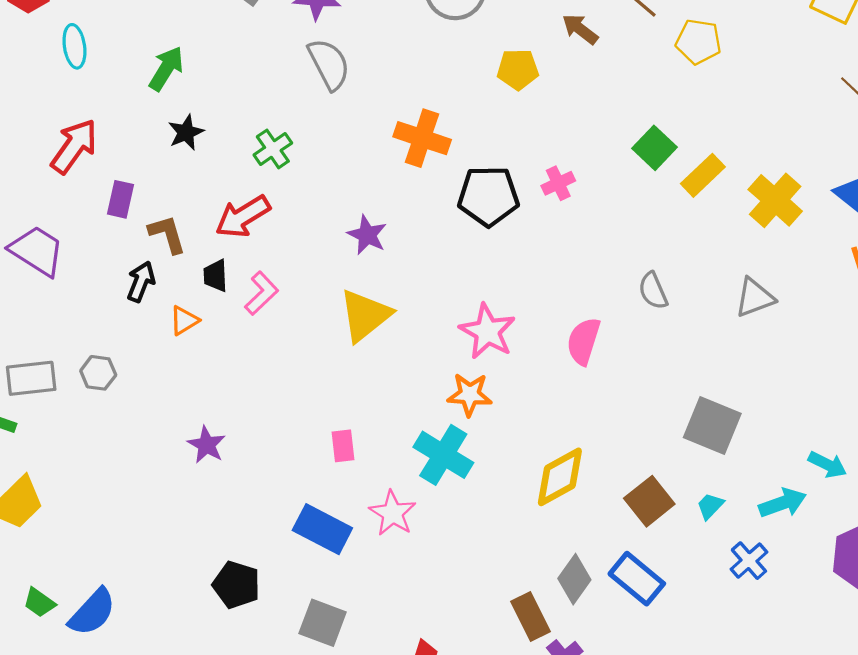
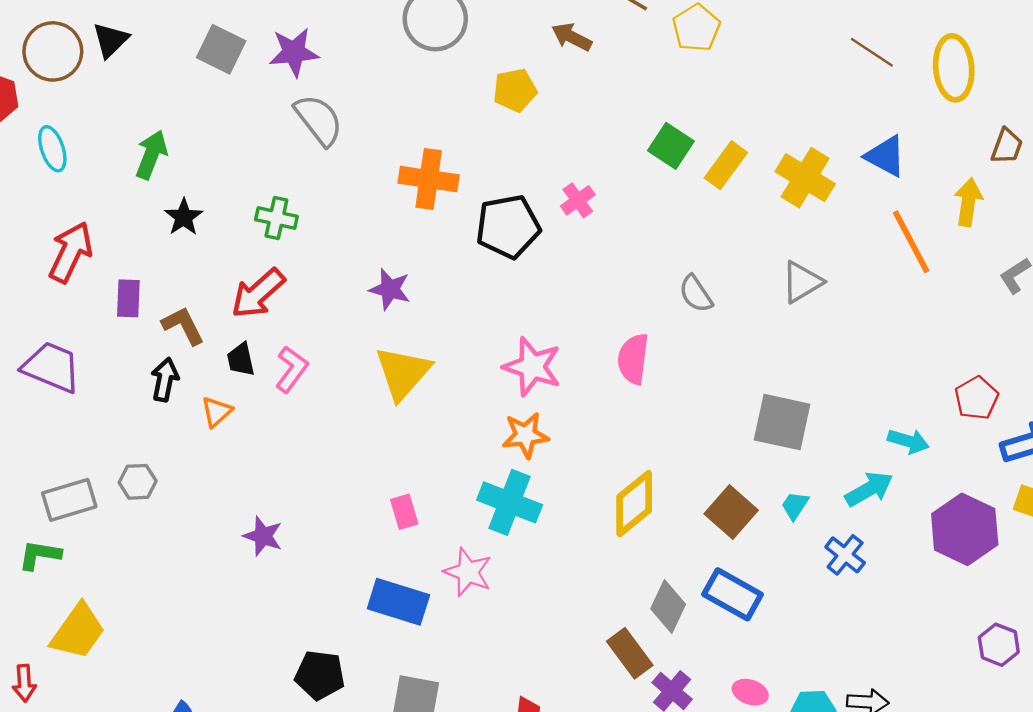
yellow pentagon: (698, 42) -> (696, 28), turned -30
green cross: (273, 149) -> (276, 218), turned -33

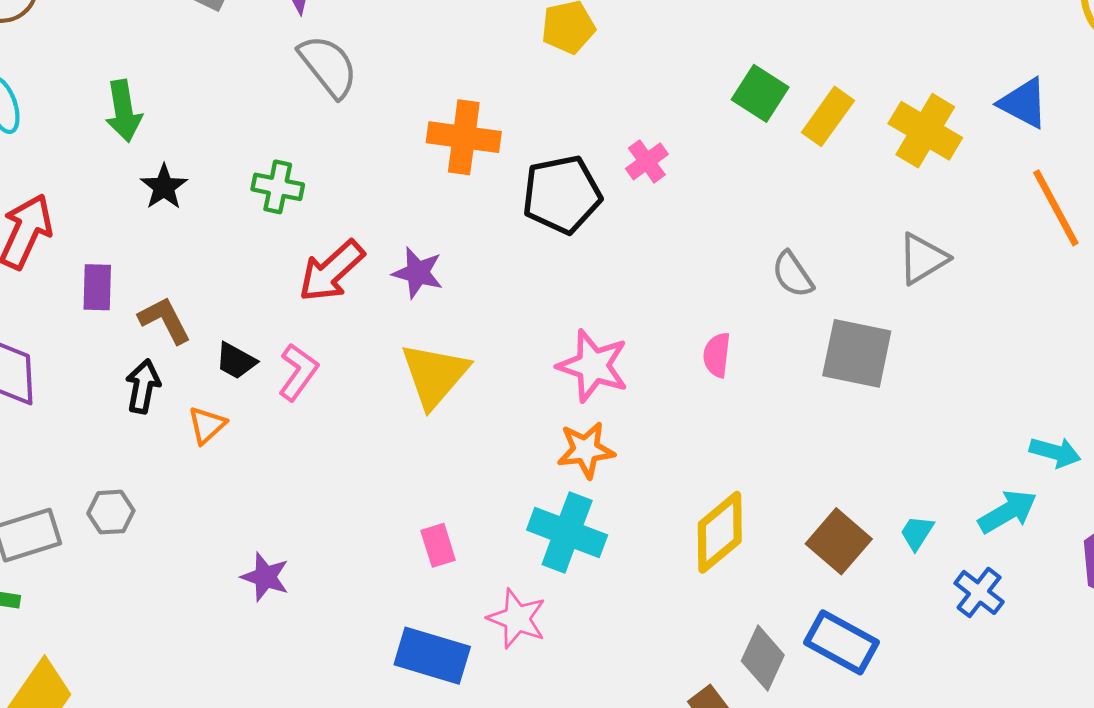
green arrow: (151, 155) -> (124, 111), turned 150
red arrow: (258, 293) -> (331, 271), moved
pink semicircle: (633, 359) -> (717, 355), size x0.7
black trapezoid: (241, 360) -> (236, 361), turned -48
gray square: (782, 422) -> (857, 353), moved

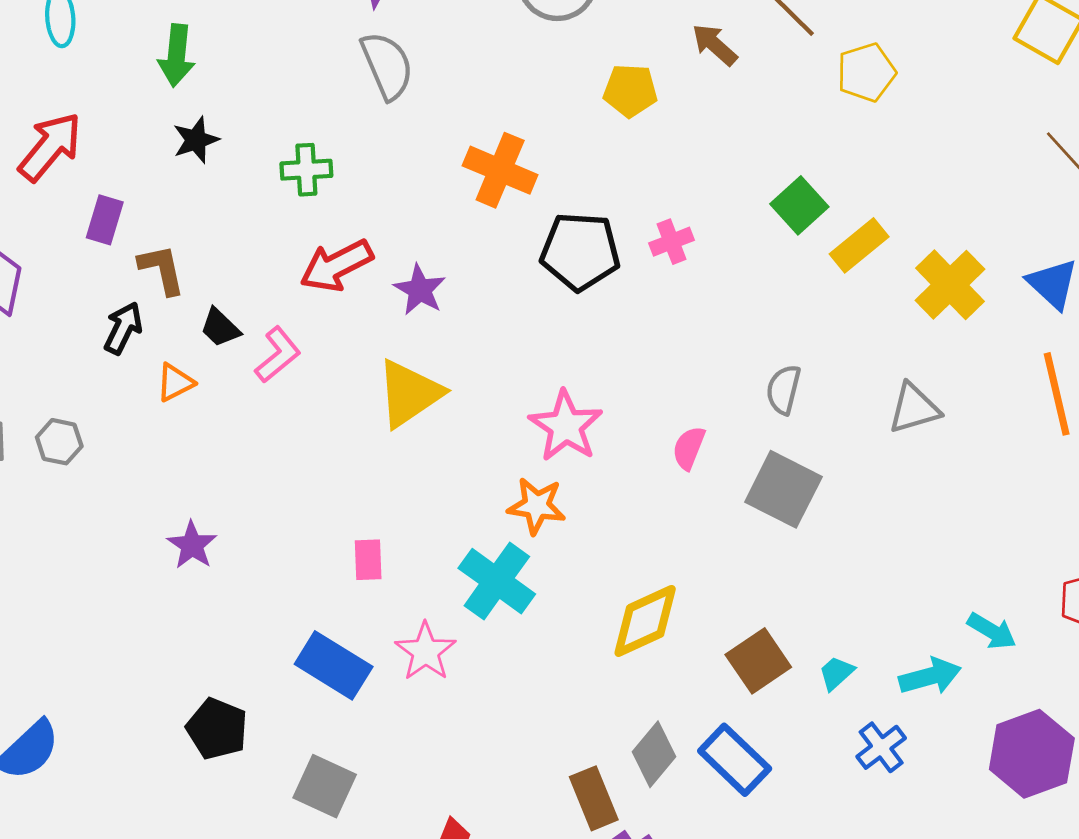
green cross: (278, 187) -> (306, 170), turned -30
gray semicircle: (793, 274) -> (783, 390), turned 33
gray square: (857, 353) -> (783, 489), moved

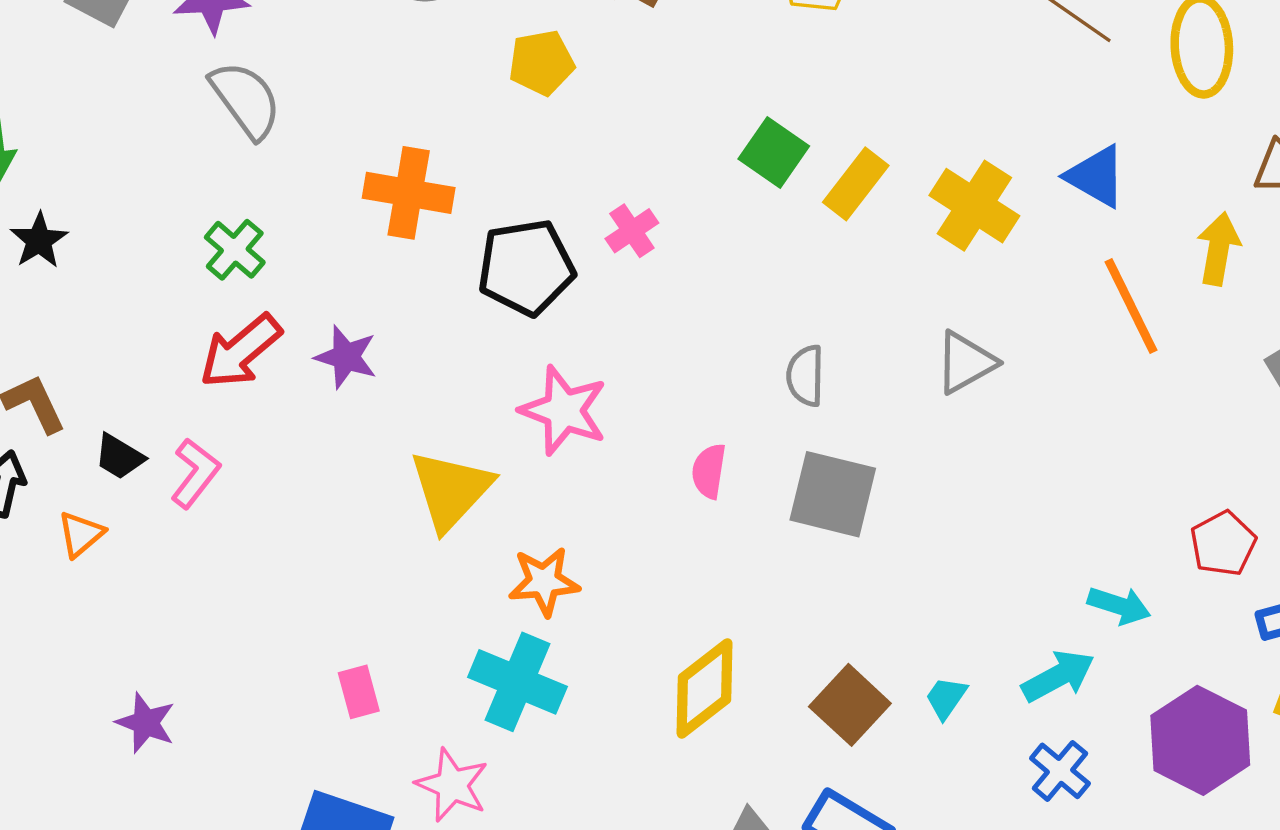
green cross: (306, 170) -> (235, 250), moved, turned -33
yellow triangle: (409, 393) -> (451, 490), moved
pink star: (566, 426) -> (564, 410), moved
blue cross: (881, 747) -> (1060, 771), moved

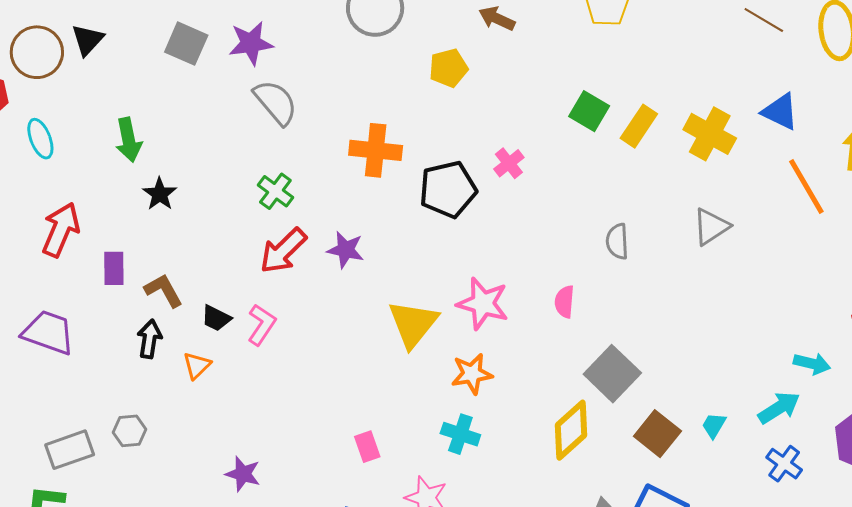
pink star: (564, 410) -> (483, 303), moved
gray square: (833, 494) -> (612, 374), moved, turned 34
cyan cross: (517, 682) -> (460, 434), size x0.7

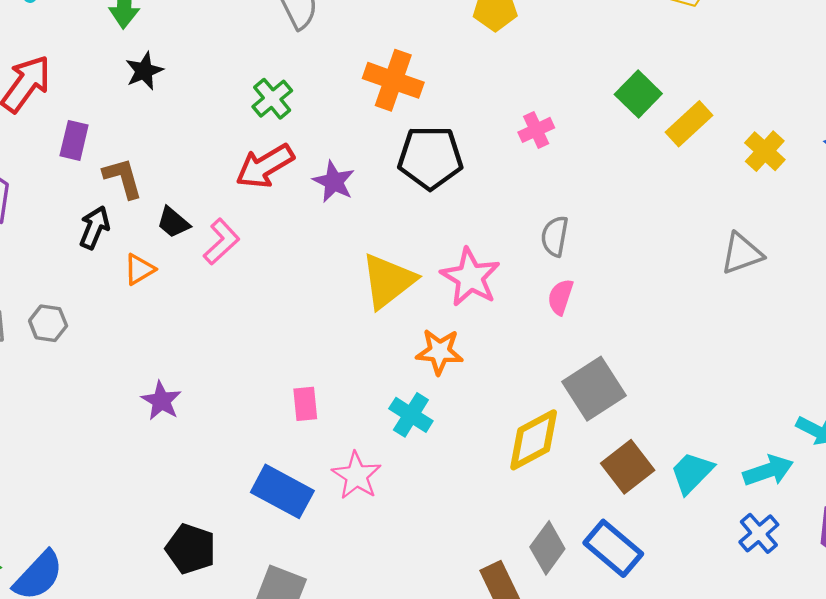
yellow cross: (710, 134) -> (765, 151), size x0.7
black pentagon: (448, 189) -> (430, 158), moved
gray semicircle: (617, 241) -> (555, 236), moved
cyan trapezoid: (714, 425) -> (692, 473), size x1.5

